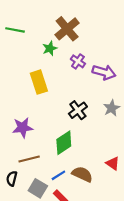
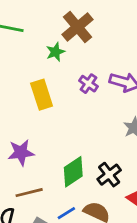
purple cross: (78, 61) -> (88, 84), moved
black cross: (78, 110) -> (109, 175), moved

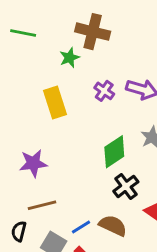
brown cross: (77, 27) -> (93, 32), turned -36
green diamond: (73, 172) -> (114, 152), moved

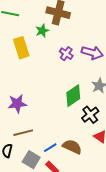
yellow rectangle: (55, 102) -> (21, 48), moved
black cross: (126, 186) -> (90, 115), moved

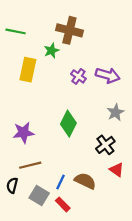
yellow rectangle: (21, 48) -> (28, 70), turned 30
green diamond: (73, 96) -> (68, 124), moved, turned -30
blue line: (50, 148) -> (60, 182), turned -32

